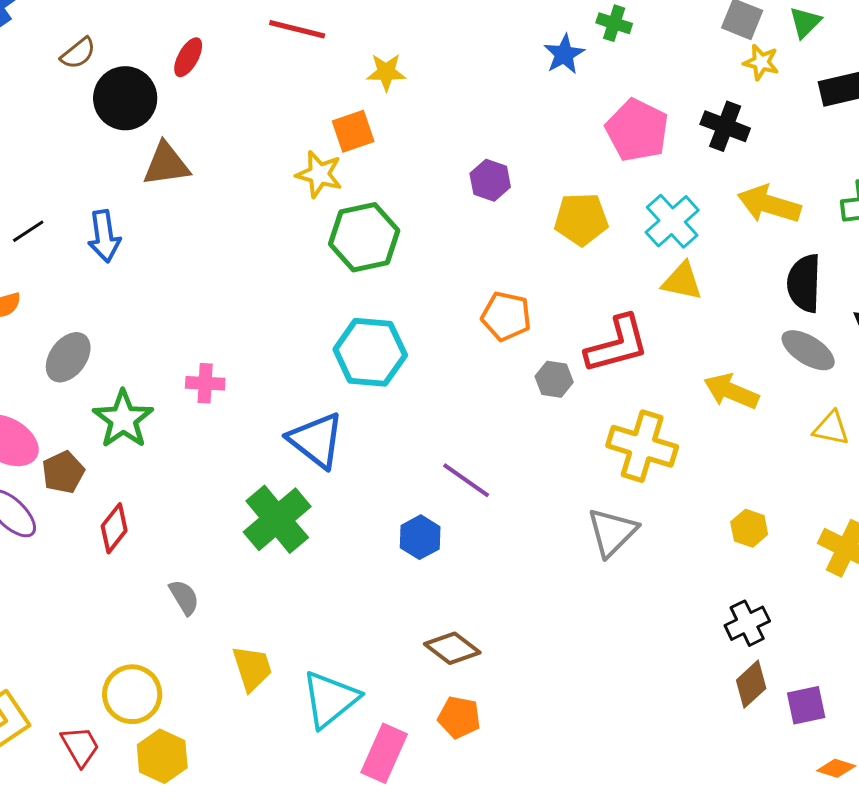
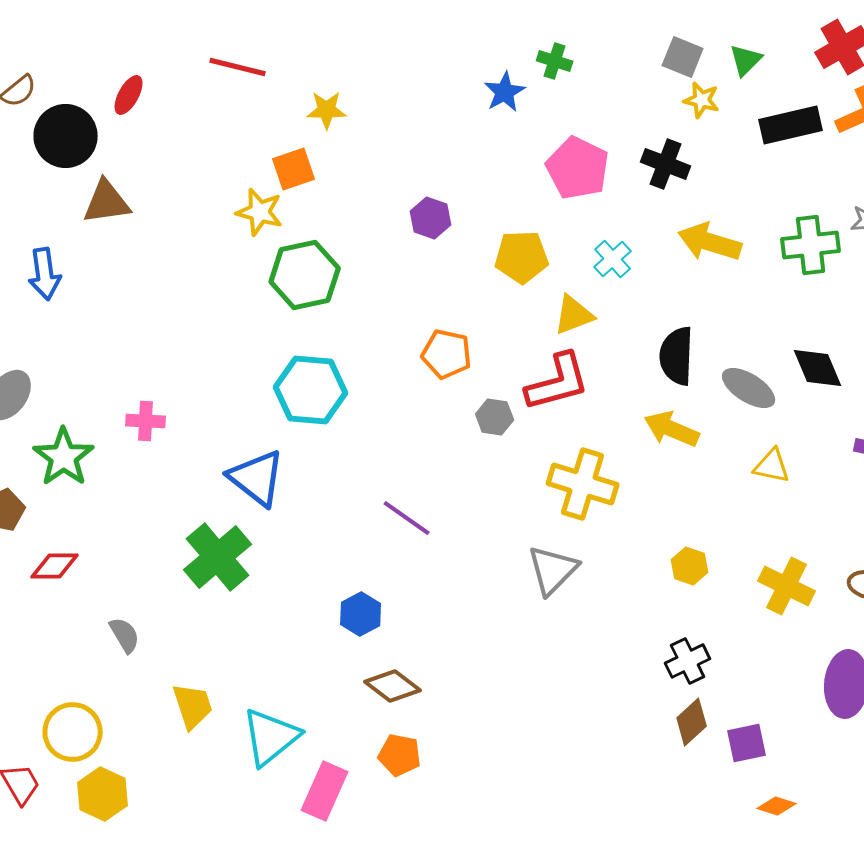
cyan cross: (672, 221) -> (613, 259), size x0.7
yellow triangle: (682, 281) -> (574, 315), moved, turned -33
black semicircle: (804, 283) -> (677, 356), moved
red diamond: (114, 528) -> (55, 566), turned 51
blue hexagon: (420, 537) -> (361, 614), moved

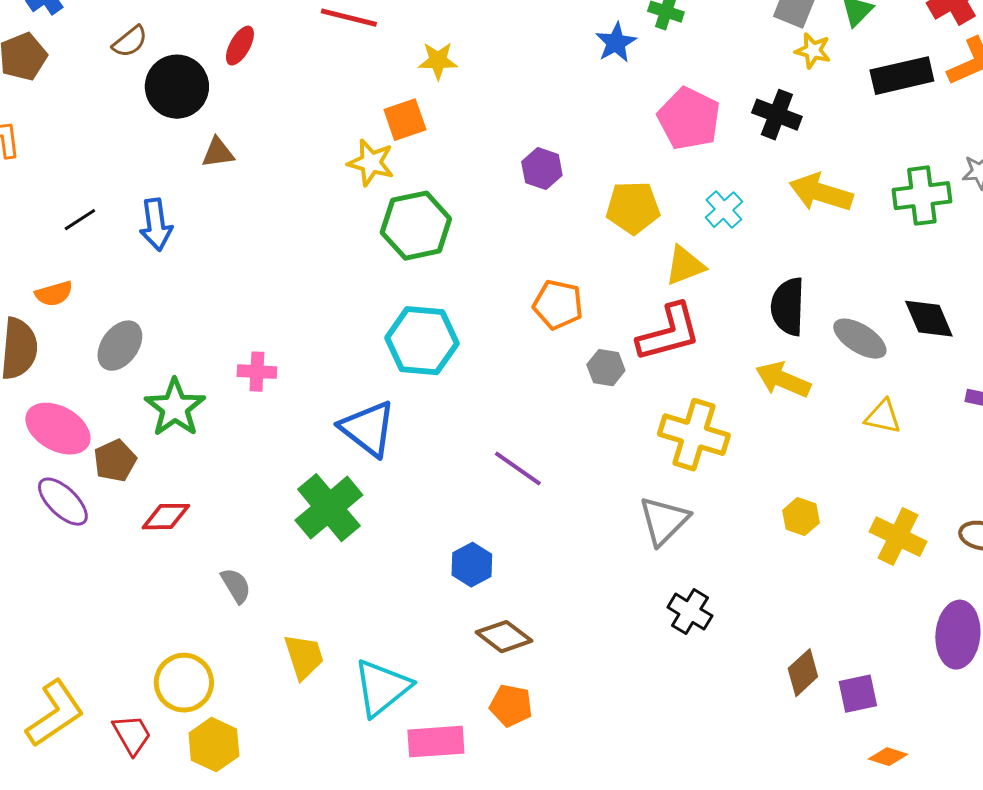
brown triangle: (107, 202) -> (218, 153), size x0.7
black cross: (688, 661) -> (690, 612), moved, turned -33
pink rectangle: (325, 791) -> (436, 742), turned 62

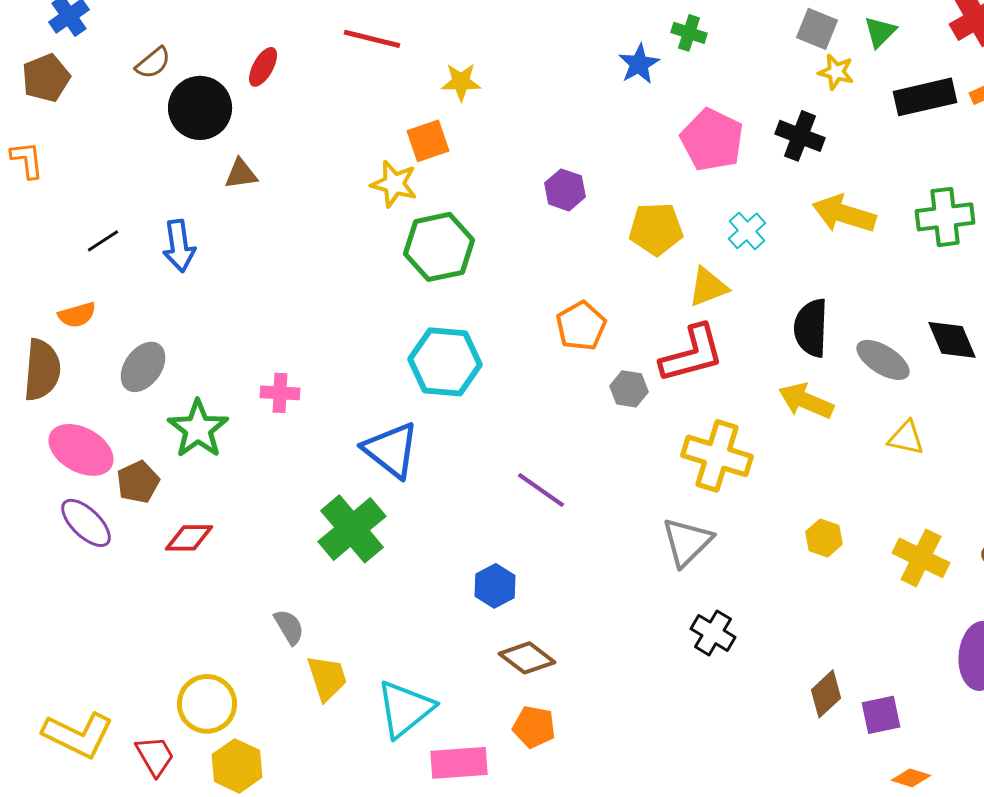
orange pentagon: (558, 305) -> (581, 326), turned 30
gray semicircle: (236, 586) -> (289, 627), moved
yellow L-shape: (55, 714) -> (78, 735), turned 60

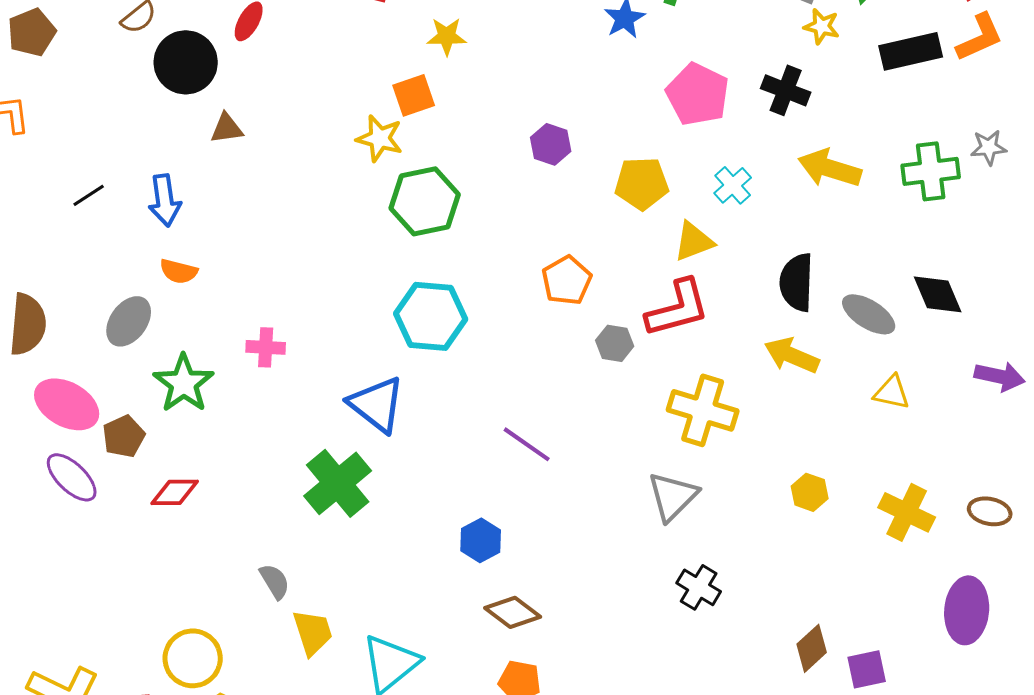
orange semicircle: (77, 315) -> (179, 271), moved, turned 30

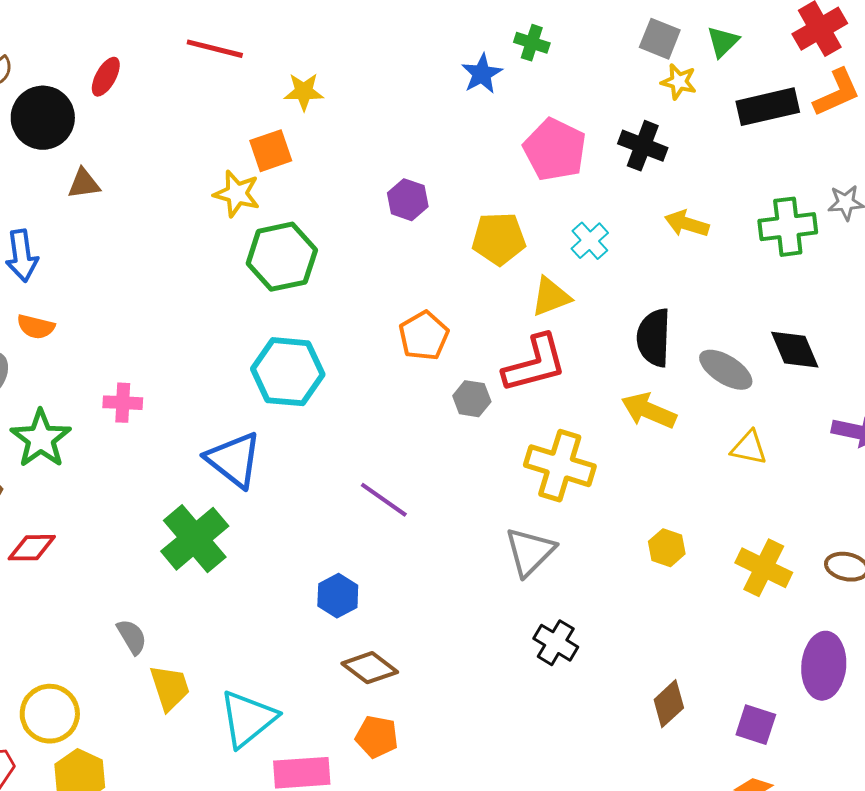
yellow arrow: (830, 168) -> (687, 224), size x0.7
purple square: (867, 669) -> (756, 725), moved, turned 30

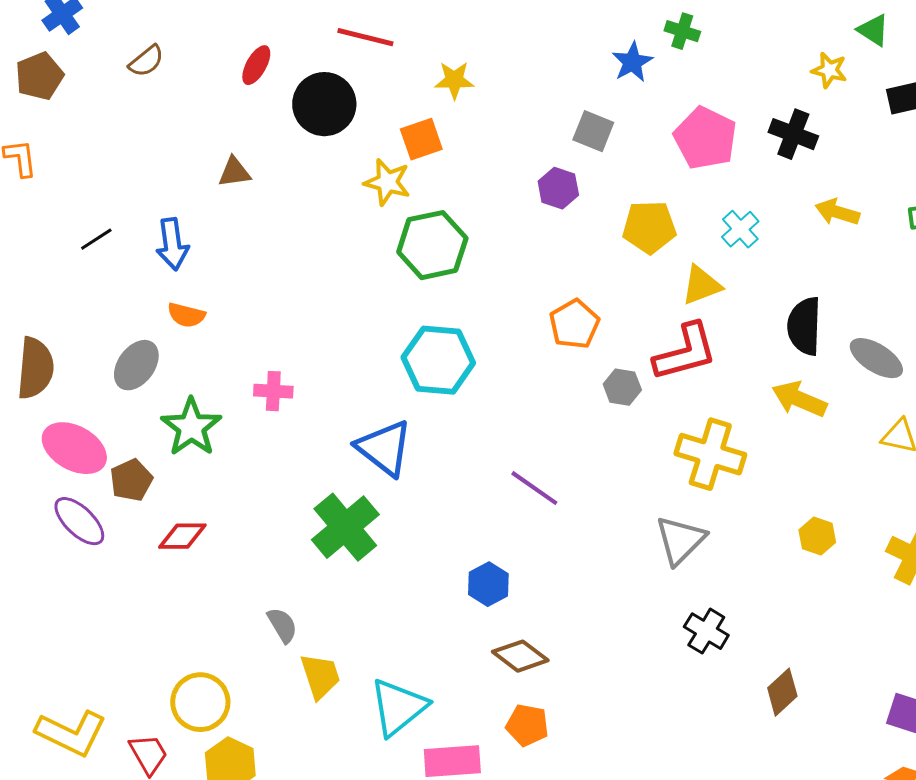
gray square: (660, 39) -> (593, 131), moved
green triangle: (723, 42) -> (873, 30), turned -42
black circle: (43, 118) -> (324, 104), moved
brown diamond: (669, 704) -> (782, 692), moved

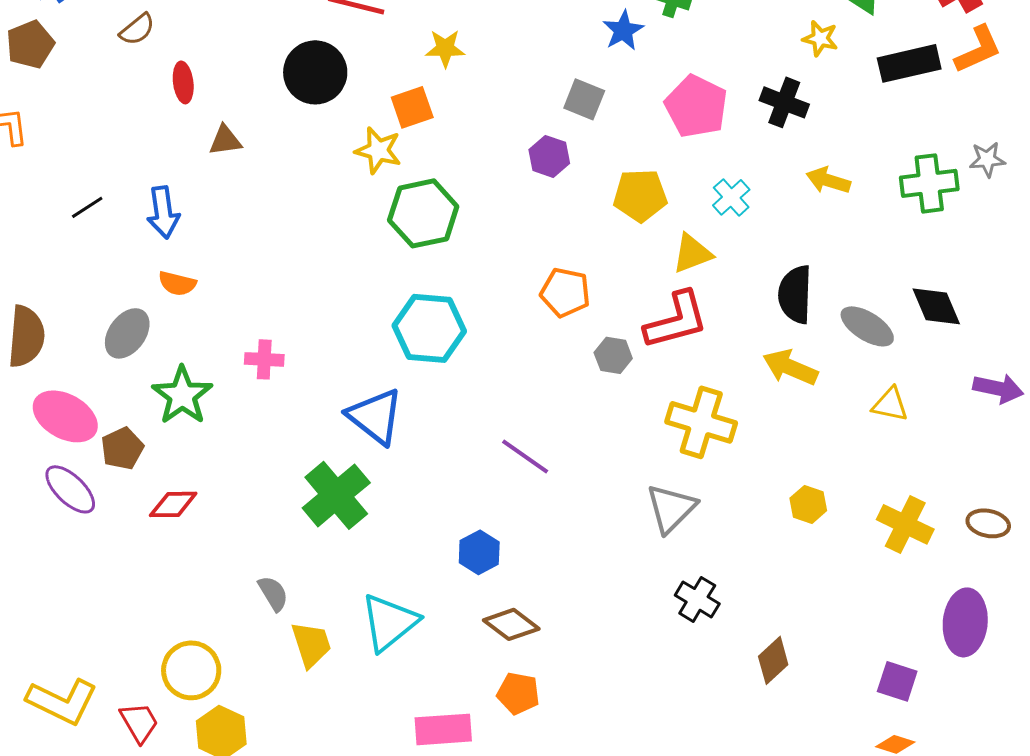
red ellipse: (256, 65) -> (183, 82), moved, turned -36
orange pentagon: (574, 324) -> (565, 292), turned -30
cyan triangle: (398, 707) -> (389, 622), moved

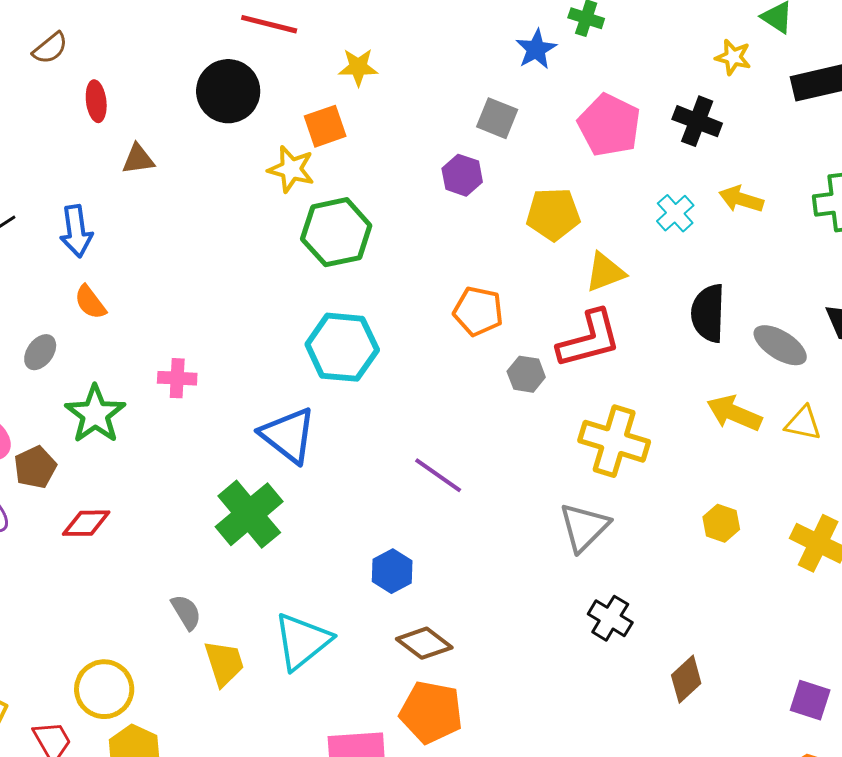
cyan cross: (731, 197) -> (675, 213), moved
orange semicircle: (177, 283) -> (90, 302), turned 39
gray ellipse: (127, 333) -> (40, 352), size x0.7
yellow arrow: (790, 367) -> (734, 413), moved
orange pentagon: (518, 693) -> (431, 712), size x1.5

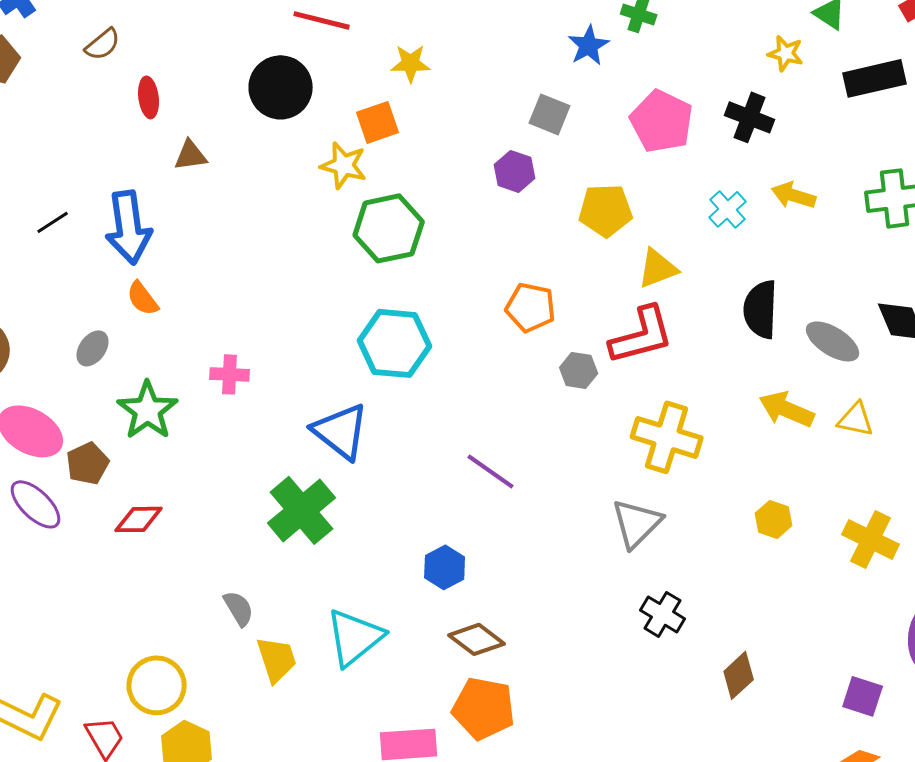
blue arrow: (76, 231) -> (129, 227), size x1.4

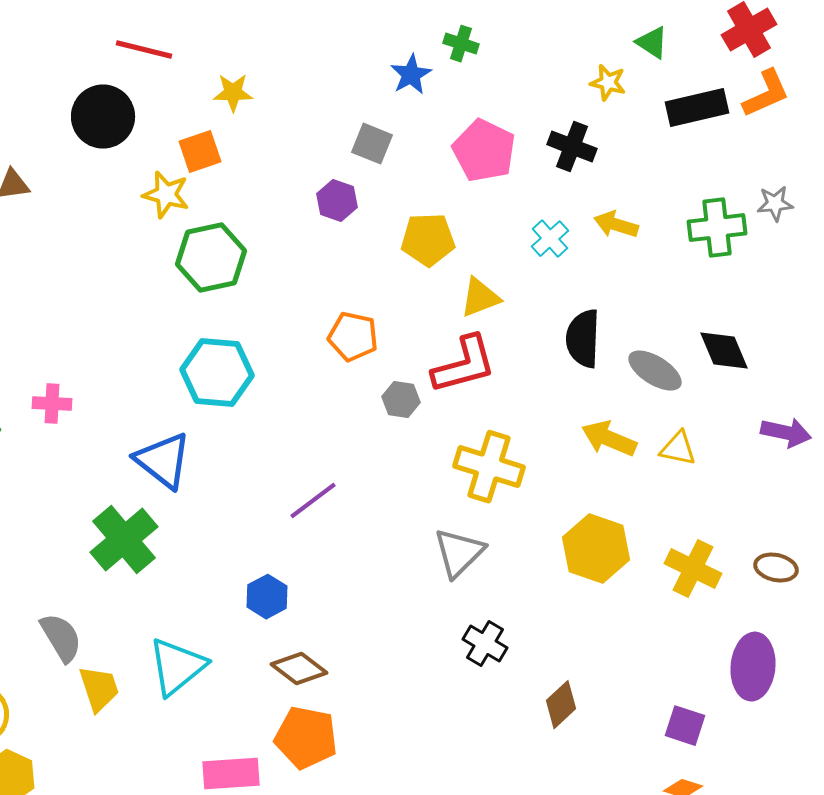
purple line: (491, 471) -> (313, 501), turned -72
yellow hexagon: (774, 519) -> (596, 549), size x1.8
gray semicircle: (239, 608) -> (61, 638), size x1.4

